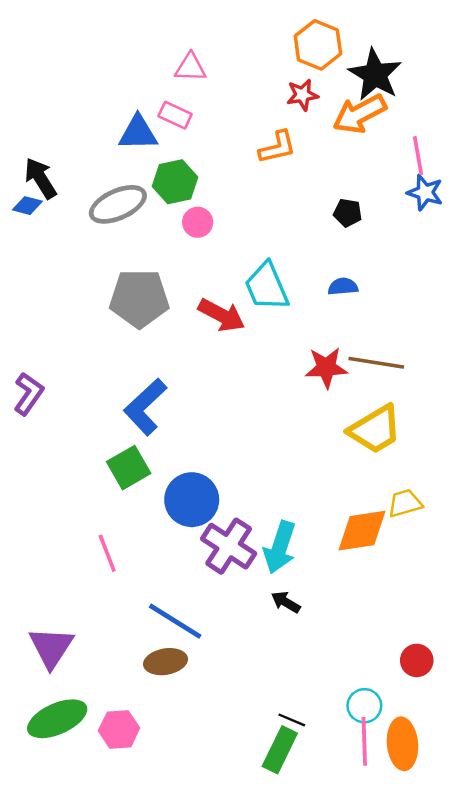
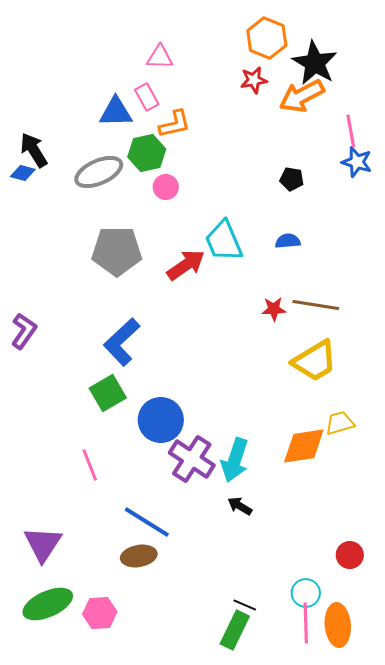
pink rectangle: (175, 115) -> (147, 97), turned 36
orange L-shape: (277, 147) -> (175, 124), moved
red arrow: (221, 315) -> (186, 265), turned -63
red star: (326, 368) -> (274, 309), size x0.7

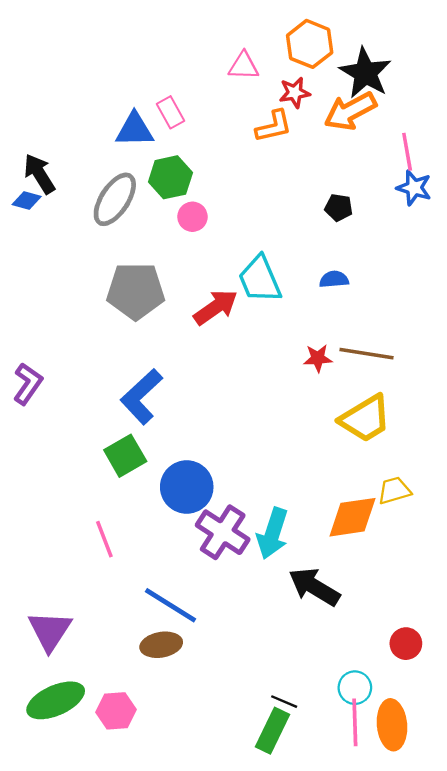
pink triangle: (160, 57) -> (244, 66), moved
orange L-shape: (175, 124) -> (274, 126), moved
gray ellipse: (99, 172) -> (115, 199), turned -33
black arrow: (240, 506) -> (314, 587), moved, size x1.8

